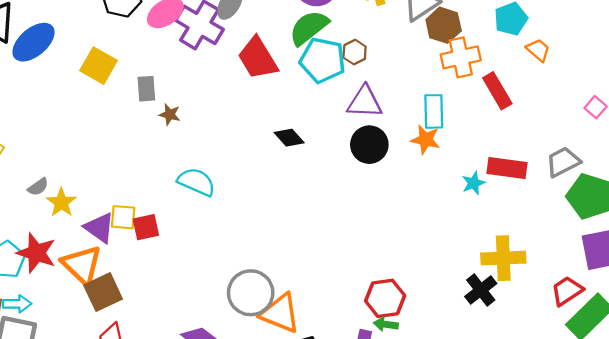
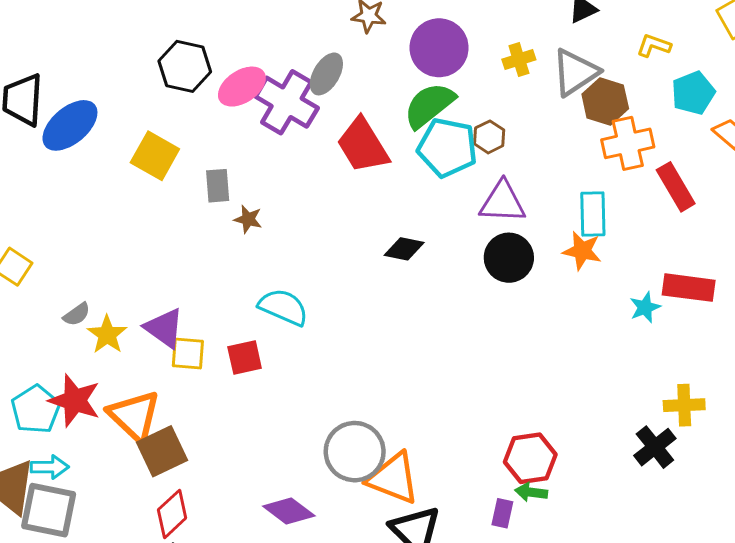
black diamond: (289, 138) -> (404, 249), turned -36
red square: (146, 227) -> (245, 357), moved
purple triangle: (99, 228) -> (164, 328), moved
yellow cross: (503, 258) -> (684, 405), size x0.7

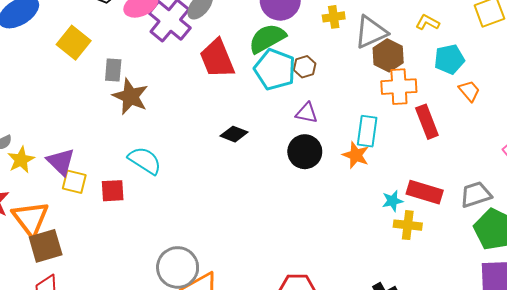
purple triangle: (503, 202) -> (307, 113), size x0.7
brown star: (248, 219) -> (130, 96), size x1.8
yellow cross: (684, 405) -> (408, 225), moved

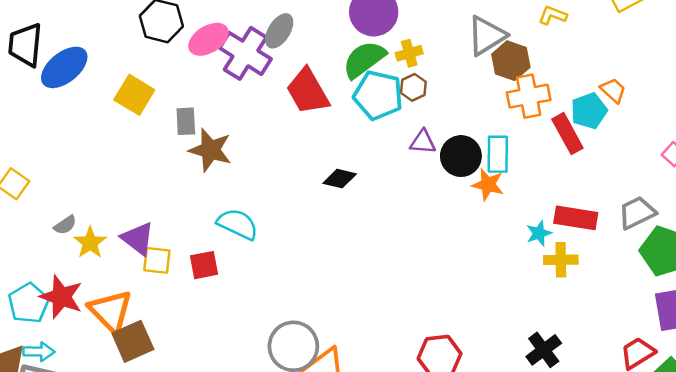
yellow cross: (334, 17) -> (409, 53), moved
cyan pentagon: (449, 59) -> (589, 111), moved
black circle: (305, 152) -> (461, 156), moved

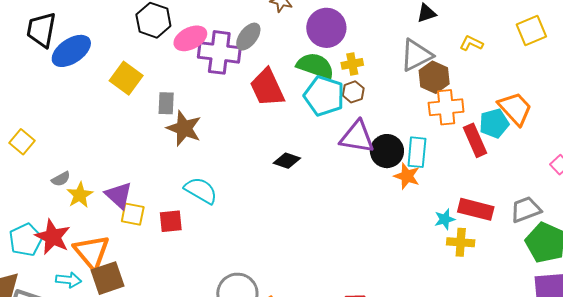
purple cross: (245, 53) -> (219, 52), turned -30
green semicircle: (364, 59) -> (315, 66), turned 51
orange trapezoid: (613, 90) -> (515, 108), size x1.6
purple triangle: (423, 142) -> (357, 137), size x1.6
cyan arrow: (39, 352) -> (68, 280), moved

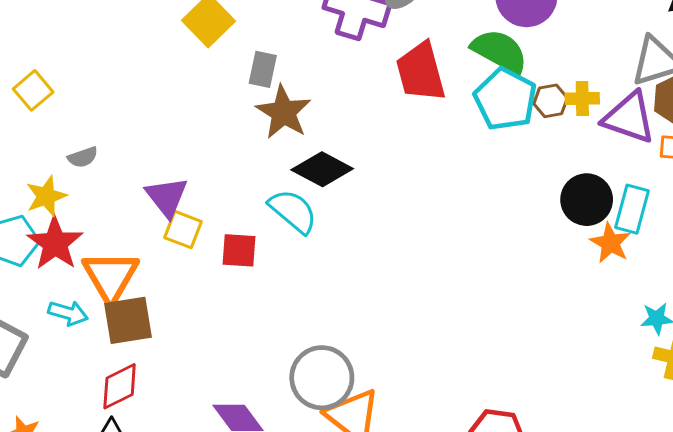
yellow cross: (352, 64) -> (582, 98), moved
purple triangle: (357, 137) -> (629, 118), moved
black diamond: (287, 161) -> (322, 169), moved, size x1.4
yellow star: (80, 195) -> (46, 196), moved

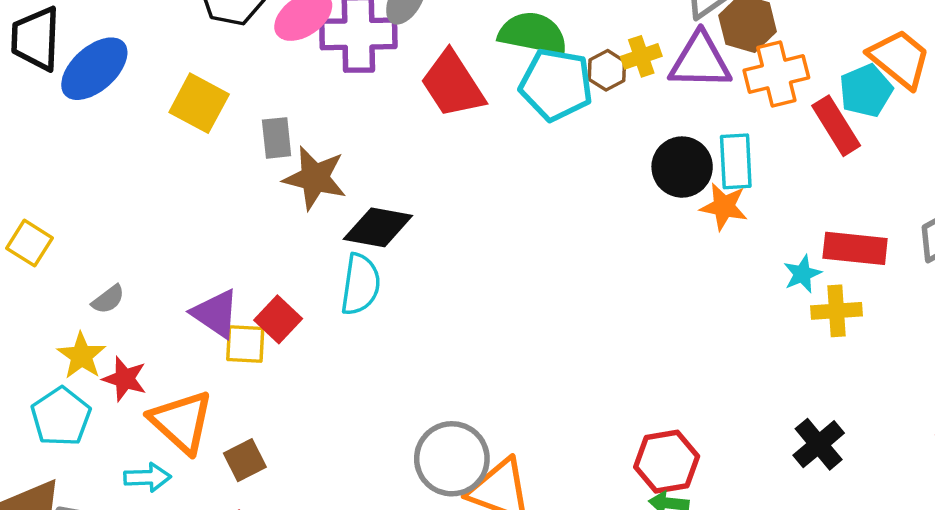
cyan semicircle: (293, 211) -> (360, 284), turned 76
red star: (55, 243) -> (125, 379), moved, size x0.7
red square: (239, 250) -> (278, 319), moved, turned -33
brown square: (128, 320) -> (245, 460), moved, size x0.7

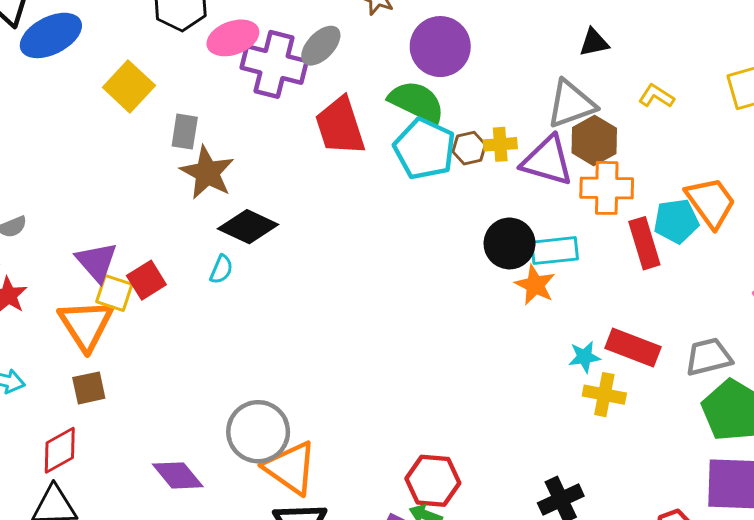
cyan rectangle: (736, 161) -> (555, 251), turned 72
cyan semicircle: (360, 284) -> (221, 269), size x0.6
orange triangle: (181, 422) -> (86, 325), moved

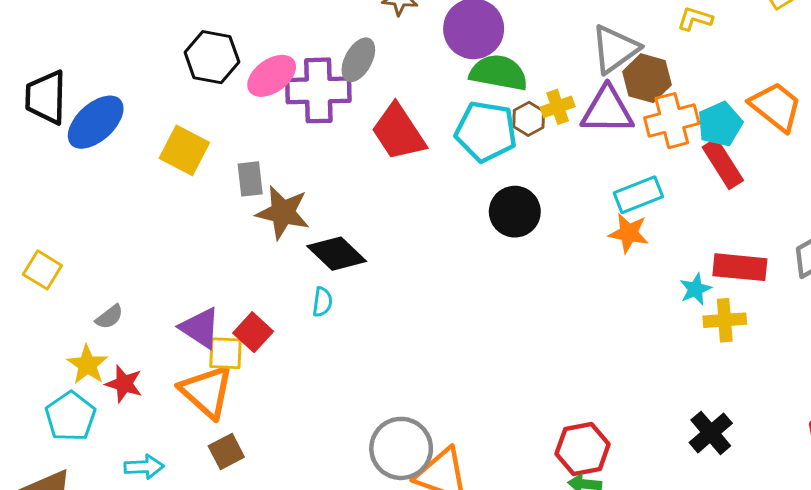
green semicircle: (417, 102) -> (499, 73), moved
cyan pentagon: (676, 221) -> (720, 124), moved
black diamond: (248, 227) -> (337, 254), turned 34
black circle: (510, 243) -> (515, 212), moved

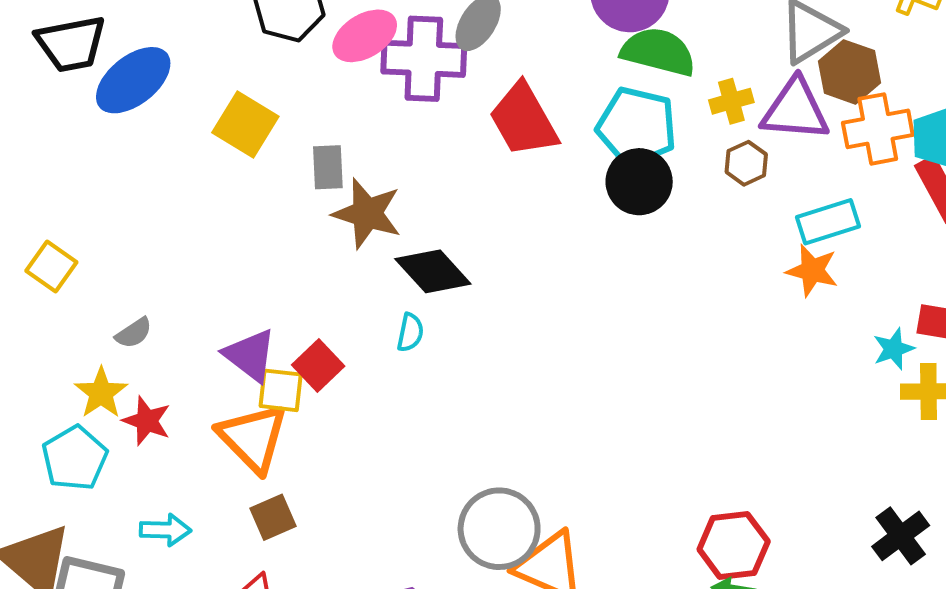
black trapezoid: (46, 97) -> (71, 44), turned -106
brown hexagon: (529, 119) -> (746, 163), moved
black circle: (515, 212) -> (639, 182), moved

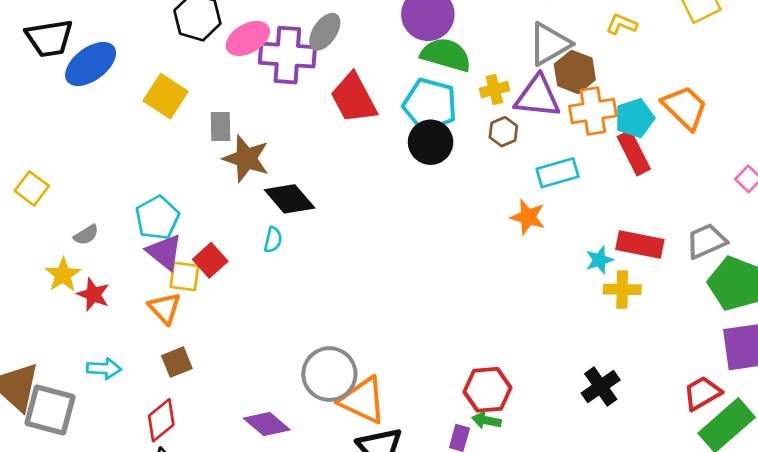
orange star: (812, 270) -> (528, 217), moved
orange triangle: (253, 438) -> (165, 308), size x0.7
cyan pentagon: (75, 458) -> (157, 218), moved

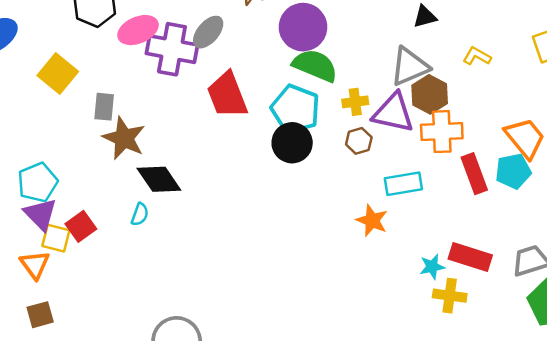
cyan pentagon: (635, 118) -> (513, 171), moved

